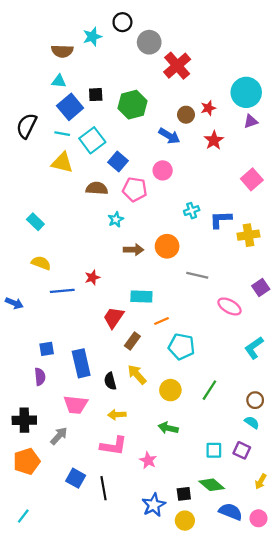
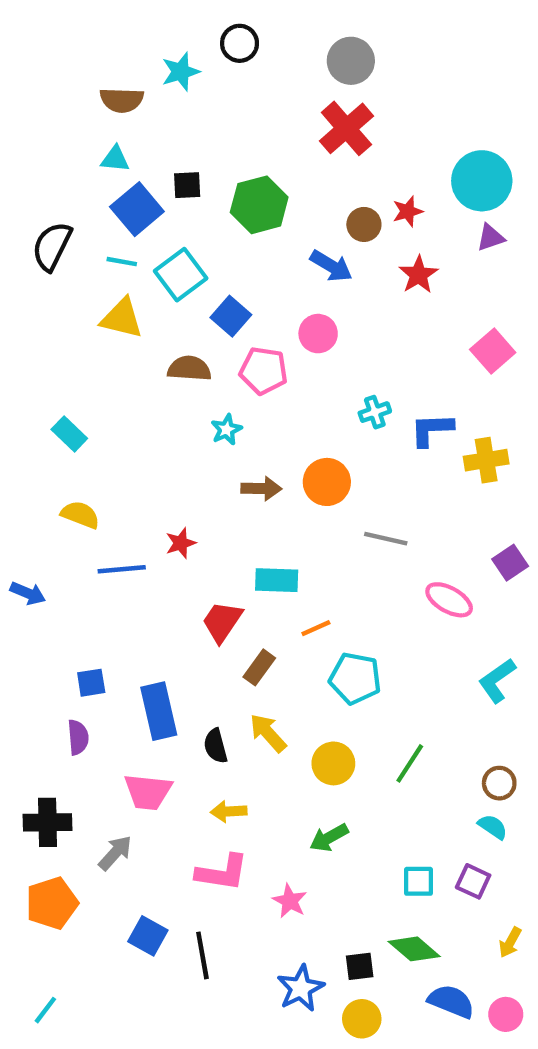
gray circle: (149, 42) -> (351, 61), moved
green arrow: (168, 428) -> (329, 838), turned -42

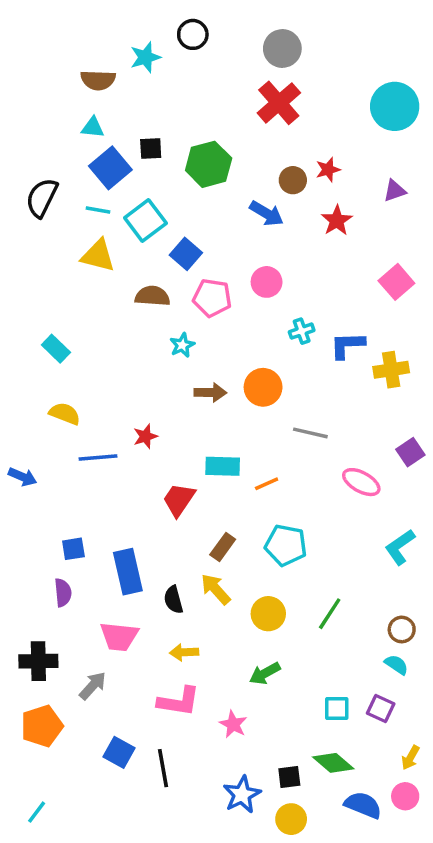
cyan circle: (482, 181) -> (395, 106), moved
pink circle: (318, 334) -> (267, 282), moved
orange line: (316, 628) -> (267, 484), moved
brown rectangle: (259, 667) -> (223, 547), moved
pink circle: (506, 1014) -> (405, 796), moved

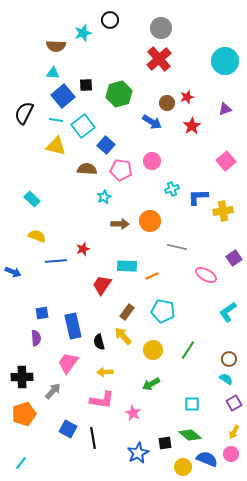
pink trapezoid: (119, 637) -> (68, 363), turned 120
purple square: (381, 708) -> (234, 403), moved, turned 35
yellow circle: (291, 819) -> (183, 467), moved

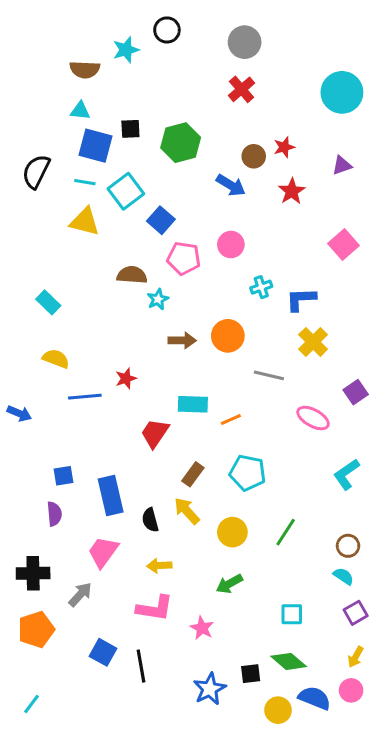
red cross: (159, 59) -> (242, 89), size x0.7
blue square: (63, 96) -> (95, 146), turned -35
brown semicircle: (87, 169) -> (132, 275), moved
yellow cross: (223, 211) -> (313, 342), moved, turned -36

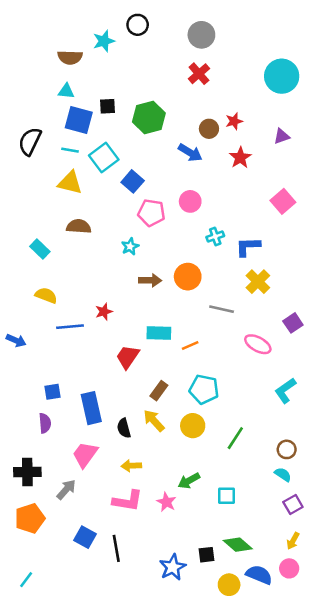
brown semicircle: (132, 275) -> (79, 226), moved
yellow circle: (232, 532) -> (193, 426), moved
cyan square: (292, 614) -> (227, 496), moved
pink star: (202, 628) -> (166, 502), moved

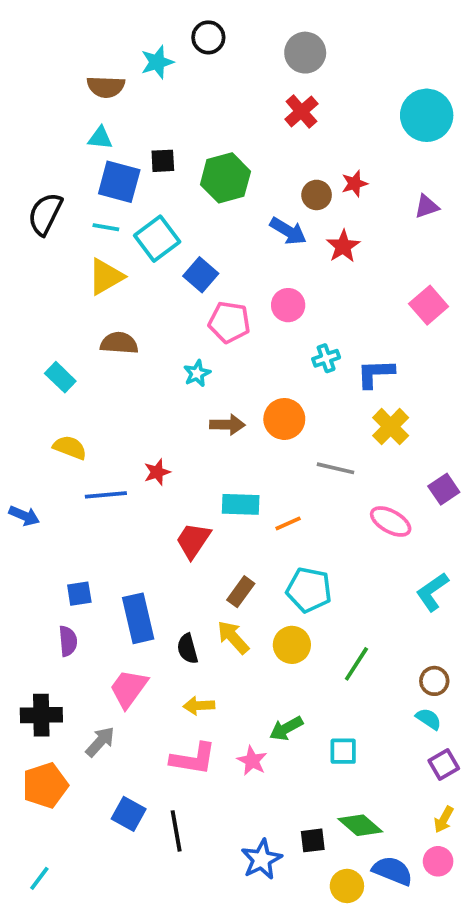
red star: (240, 158) -> (343, 246), moved
yellow triangle: (70, 183) -> (106, 277), turned -44

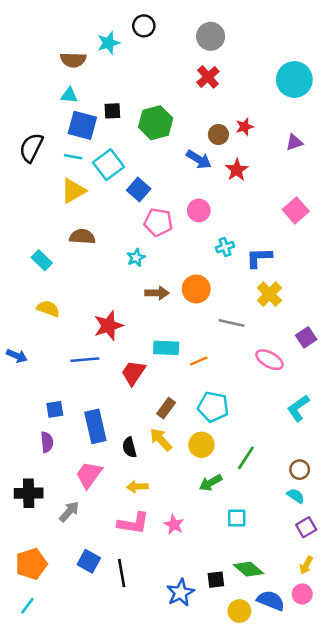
red star: (157, 472) -> (108, 326), size x1.6
blue line: (106, 495) -> (85, 360), moved
green arrow: (286, 728) -> (211, 483), moved
orange pentagon: (45, 785) -> (31, 564), moved

